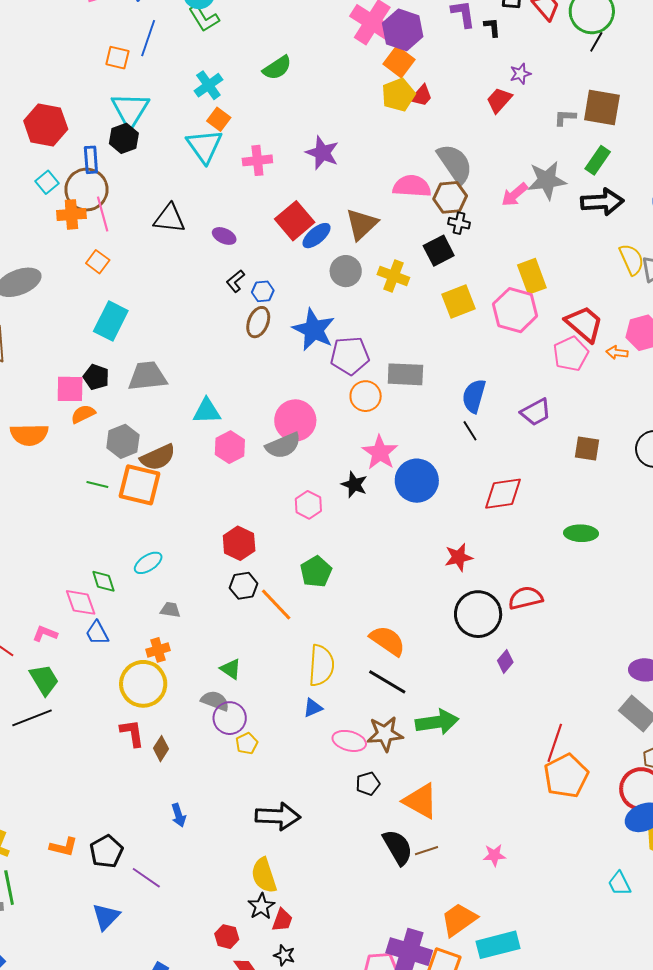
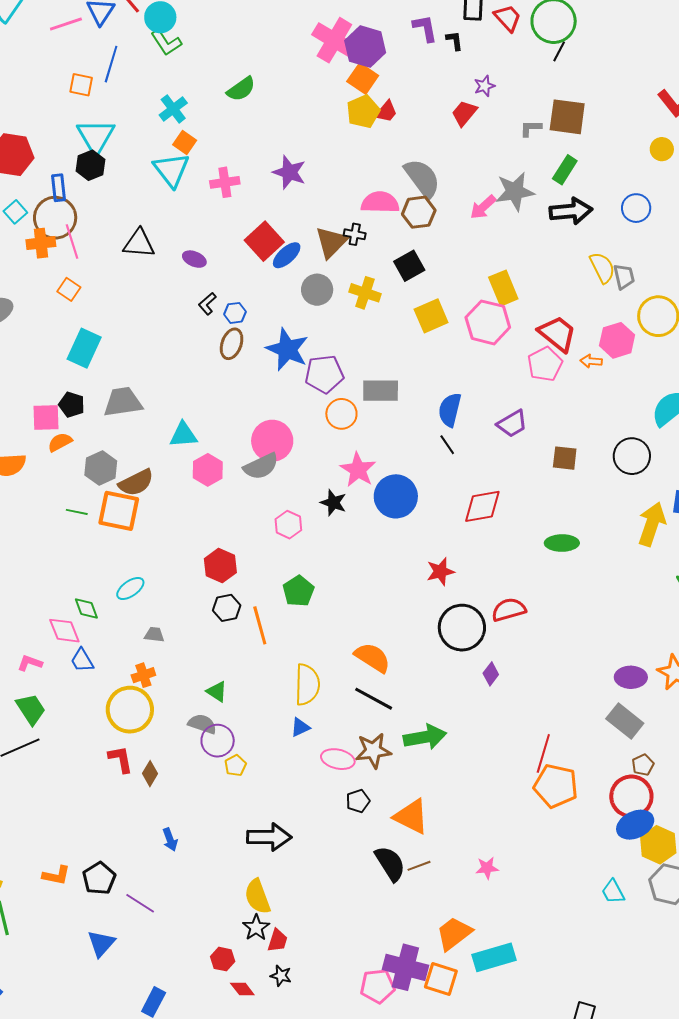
black cross: (459, 223) -> (355, 234), moved
orange line: (276, 604) -> (260, 625), turned 30
orange pentagon: (566, 776) -> (556, 786), turned -30

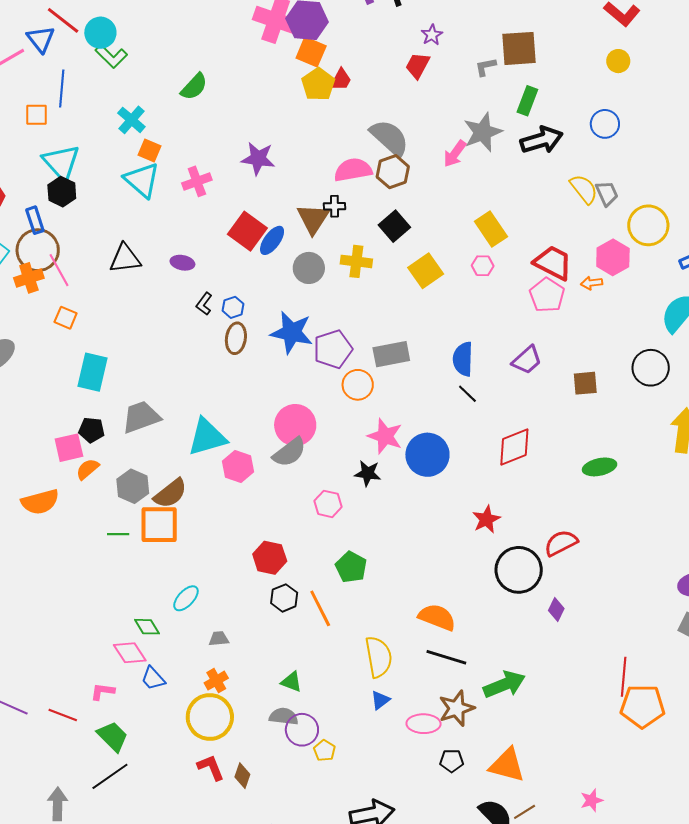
pink hexagon: (488, 322) -> (483, 266), size x0.5
cyan triangle: (183, 435) -> (207, 437), size x1.4
black pentagon: (358, 801) -> (452, 761), turned 30

